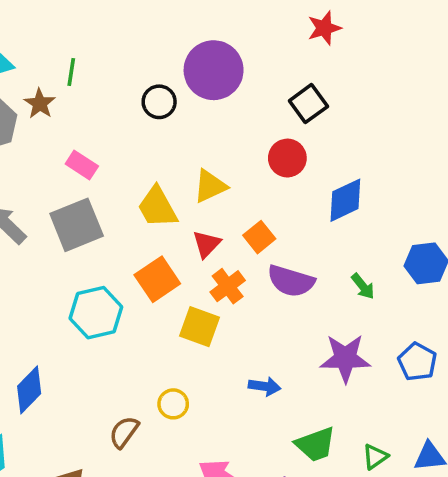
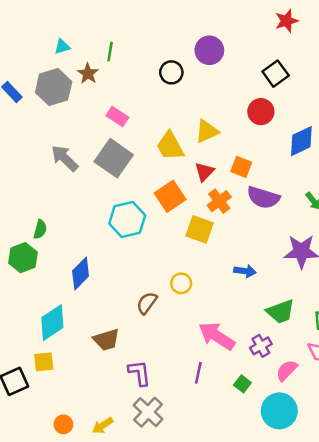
purple circle: (214, 70) -> (209, 50), size x0.7
gray square: (77, 225) -> (114, 158), turned -33
orange square: (259, 237) -> (241, 167), turned -30

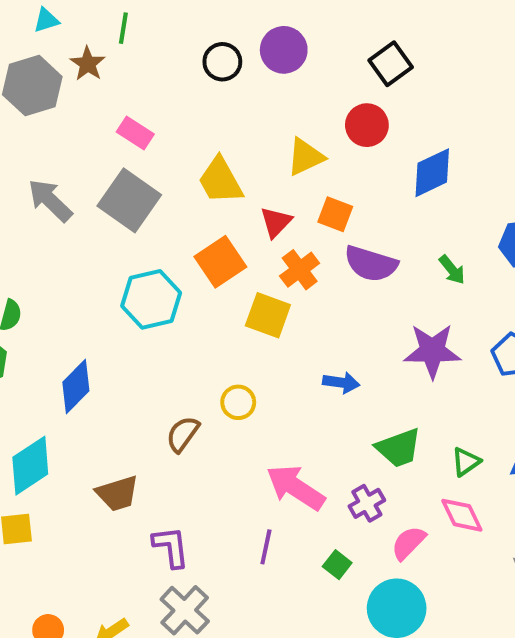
purple circle: (209, 50) -> (284, 50), moved
yellow triangle: (207, 131) -> (306, 157), moved

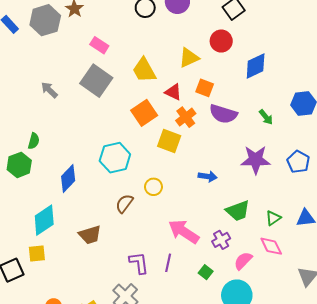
gray arrow: (50, 200) -> (49, 90), moved, size x0.7
red triangle: (276, 222) -> (173, 92), turned -48
cyan hexagon: (151, 299) -> (115, 158), moved
purple L-shape: (171, 547) -> (139, 263), moved

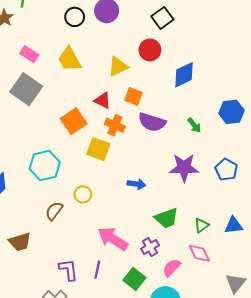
yellow trapezoid: (144, 70) -> (69, 59), moved
orange cross: (186, 117) -> (115, 125), turned -30
green square: (206, 272) -> (134, 279), size x1.5

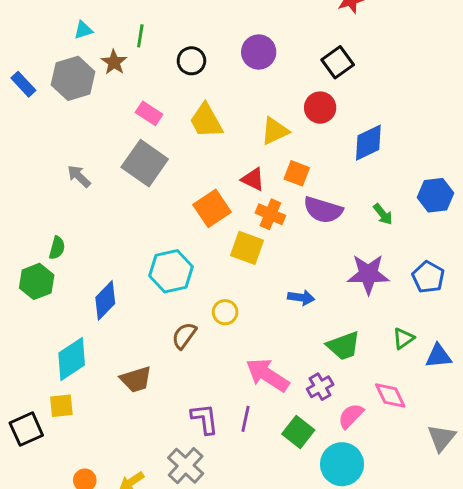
black circle: (75, 17) -> (191, 61), moved
green triangle: (202, 225) -> (403, 338), moved

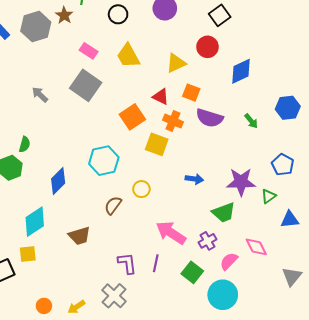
purple star: (368, 274) -> (241, 182), moved
green triangle: (403, 338) -> (268, 196), moved

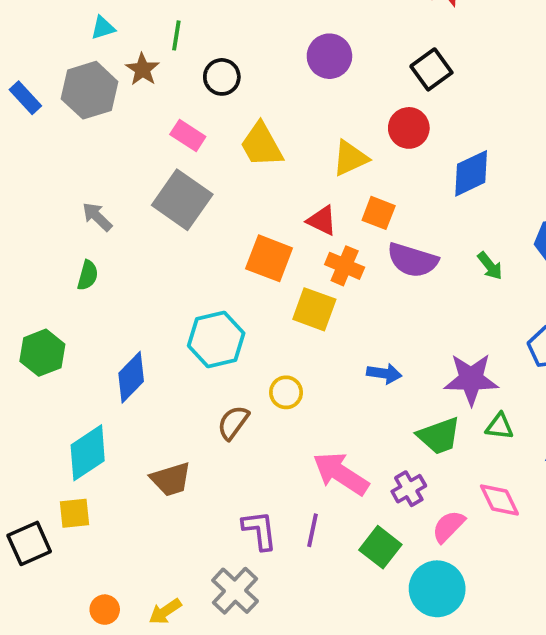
black circle: (118, 14) -> (222, 77), moved
orange square: (132, 117) -> (269, 258), turned -35
green semicircle: (25, 144) -> (88, 275), moved
green triangle: (268, 196) -> (499, 426), moved, turned 42

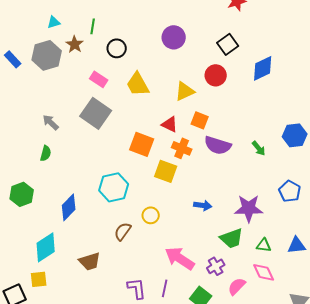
blue diamond: (471, 173) -> (263, 68), moved
green triangle: (499, 426) -> (264, 245), moved

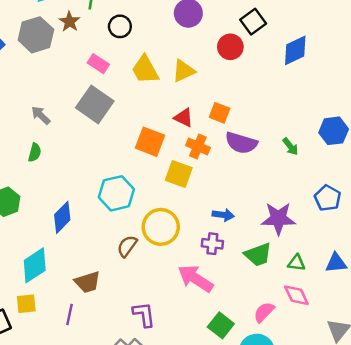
red circle: (216, 75) -> (230, 47), moved
yellow triangle: (185, 91) -> (184, 71), moved
yellow circle: (151, 215) -> (161, 227), size x1.8
purple cross: (216, 266) -> (212, 244), moved, turned 36
purple line: (165, 288) -> (69, 315), moved

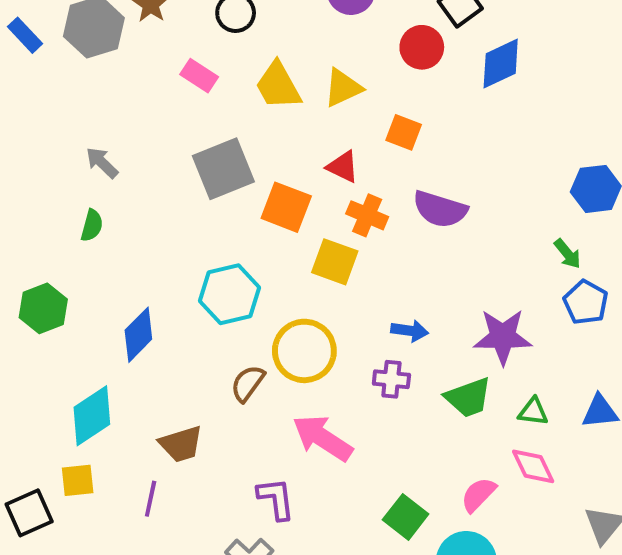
blue diamond: (295, 50) -> (501, 63), moved
gray square: (95, 104) -> (223, 169), moved, turned 33
orange square: (220, 113) -> (404, 132), moved
green arrow: (290, 146) -> (568, 254), moved
pink arrow: (196, 279) -> (323, 438), moved

